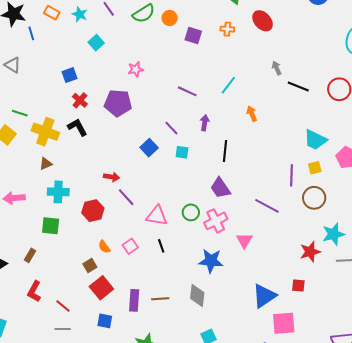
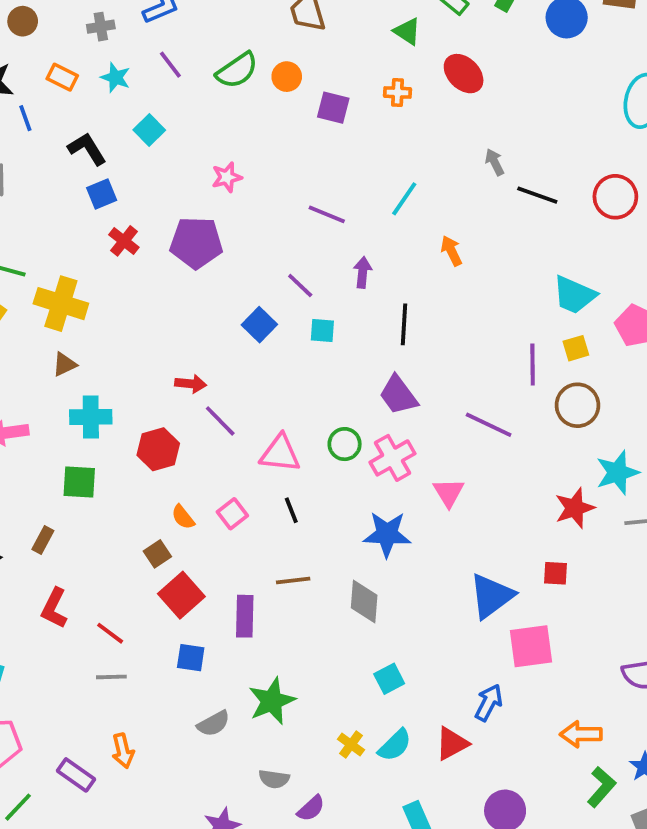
black L-shape: (77, 127) -> (87, 149), moved
brown line: (160, 299) -> (293, 581), moved

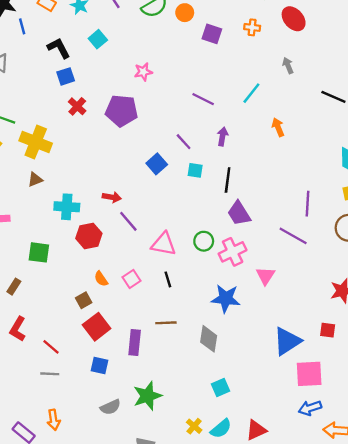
gray arrow: (495, 162) -> (288, 65), moved
black line: (404, 324) -> (228, 180), moved
purple line: (533, 365) -> (307, 204), moved
cyan cross: (91, 417) -> (67, 207), moved
blue arrow: (489, 703) -> (310, 408), moved, turned -140

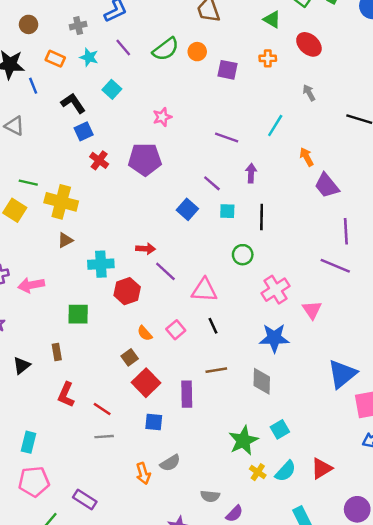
purple trapezoid: (239, 213) -> (327, 186), moved
green circle: (204, 241) -> (243, 255), moved
brown rectangle: (14, 287) -> (57, 352), turned -35
green star: (147, 396) -> (243, 441), moved
orange arrow: (54, 420) -> (143, 473), moved

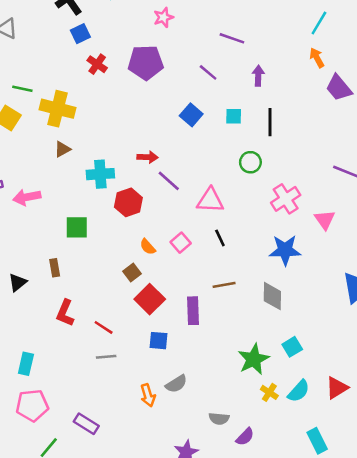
cyan line: (275, 125) -> (319, 23), moved
purple line: (212, 183) -> (208, 72), moved

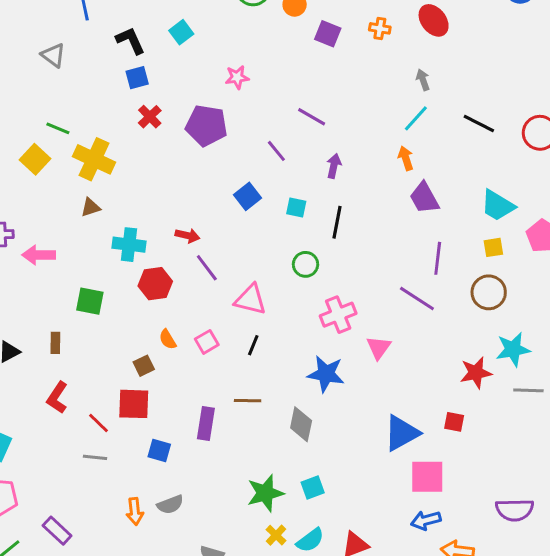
black line: (220, 238) -> (253, 345), turned 36
red square: (150, 299) -> (134, 404), moved, turned 36

